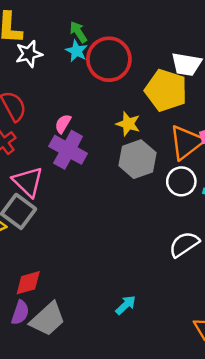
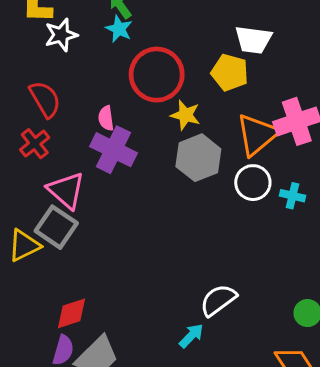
red circle: (109, 59) -> (157, 75), moved
yellow pentagon: (166, 90) -> (230, 73), size x0.7
pink semicircle: (63, 124) -> (106, 118), turned -36
white semicircle: (184, 244) -> (218, 300), moved

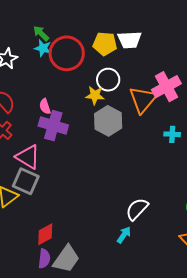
yellow pentagon: (230, 73) -> (105, 44), moved
red circle: (157, 75) -> (67, 53), moved
white circle: (253, 183) -> (108, 80), moved

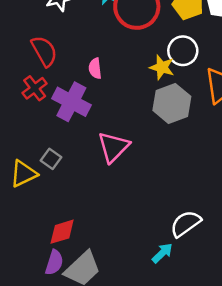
purple cross: (53, 126) -> (71, 102), moved
pink triangle: (28, 157) -> (113, 147), moved, turned 32
gray square: (26, 181) -> (51, 159), size x0.6

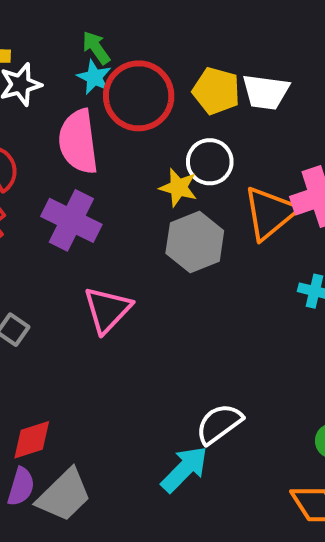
pink semicircle: (95, 68) -> (78, 142), moved, size x2.0
purple cross: (71, 102) -> (71, 220), moved
cyan arrow: (162, 253) -> (184, 469), size x1.5

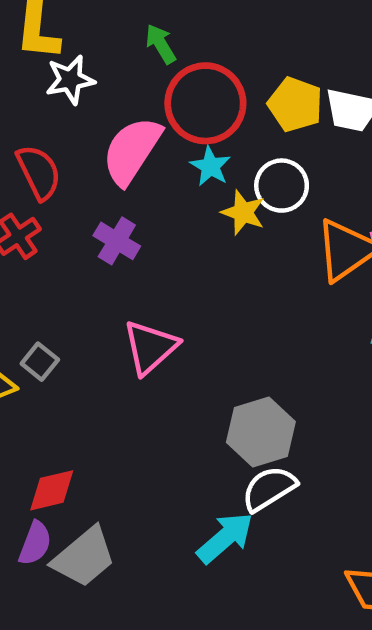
cyan star: (94, 77) -> (210, 166), moved
pink semicircle: (78, 142) -> (132, 151), turned 36
purple cross: (71, 220) -> (117, 241), size x0.7
gray hexagon: (195, 242) -> (261, 432), moved

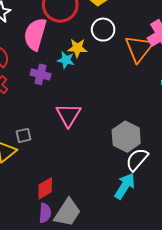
cyan star: (210, 166) -> (66, 60), moved
yellow star: (243, 212) -> (77, 48), moved
gray square: (40, 362) -> (24, 135), turned -35

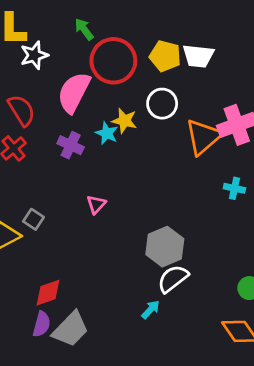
pink triangle: (68, 115) -> (96, 204), size x0.6
gray square: (24, 135) -> (33, 219), turned 35
cyan arrow: (125, 186) -> (151, 310), size x0.6

